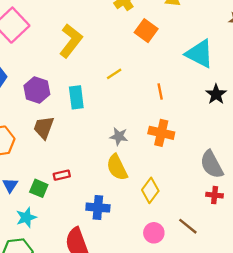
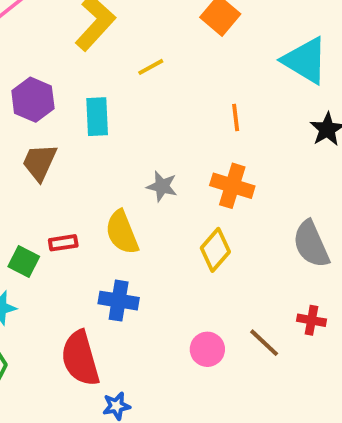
yellow line: (114, 74) -> (151, 67), moved
yellow semicircle: (117, 167) -> (122, 232), moved
yellow diamond: (150, 190) -> (215, 250), moved
red cross: (215, 195) -> (311, 320), moved

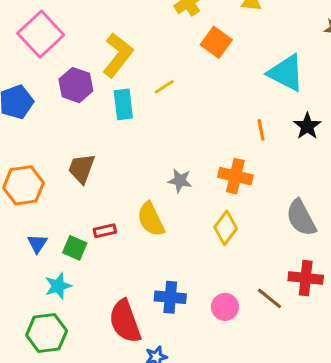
purple hexagon: (33, 100) -> (76, 85), moved
cyan rectangle: (97, 117) -> (123, 104), moved
orange line: (236, 118) -> (261, 130), moved
blue cross: (119, 301) -> (170, 297), moved
red cross: (311, 320) -> (306, 278), size x1.5

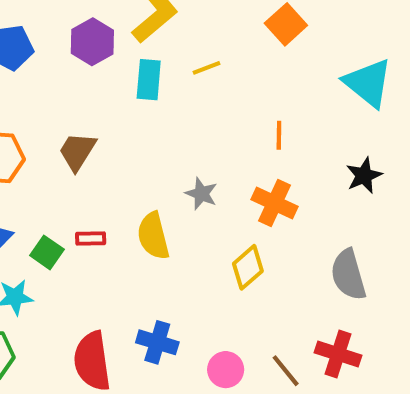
black star: (307, 126) -> (364, 176), moved
orange line: (261, 130) -> (279, 135), moved

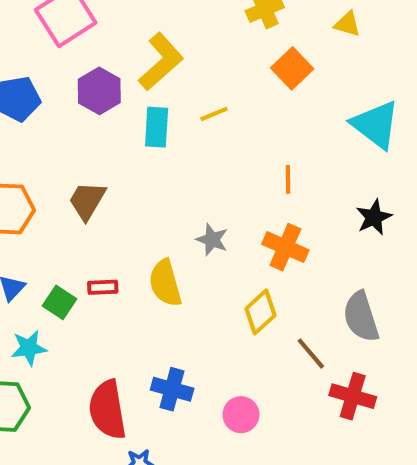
brown line: (286, 371) -> (311, 354), moved

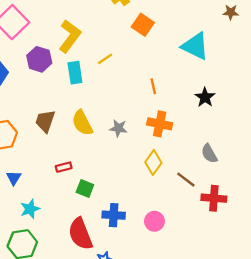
yellow semicircle: (165, 283) -> (82, 123), moved
green square: (59, 302) -> (85, 189), moved
gray semicircle: (361, 317) -> (209, 154), size x0.7

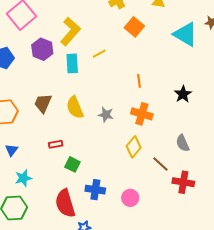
cyan triangle: (195, 46) -> (185, 34), moved

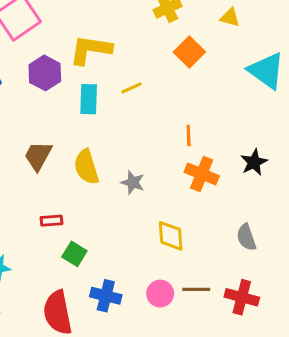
yellow L-shape: (70, 31) -> (91, 50), turned -128
orange cross: (142, 114) -> (202, 174), moved
yellow diamond: (134, 147) -> (171, 236), turned -50
brown line: (160, 164) -> (196, 289), moved, turned -48
pink circle: (130, 198) -> (160, 294), moved

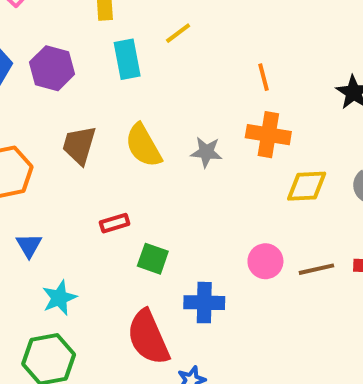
purple hexagon: (45, 73) -> (52, 68), moved
orange cross: (202, 174) -> (268, 135), moved
yellow diamond: (171, 236) -> (307, 186), moved, turned -76
pink circle: (160, 294) -> (265, 261), moved

